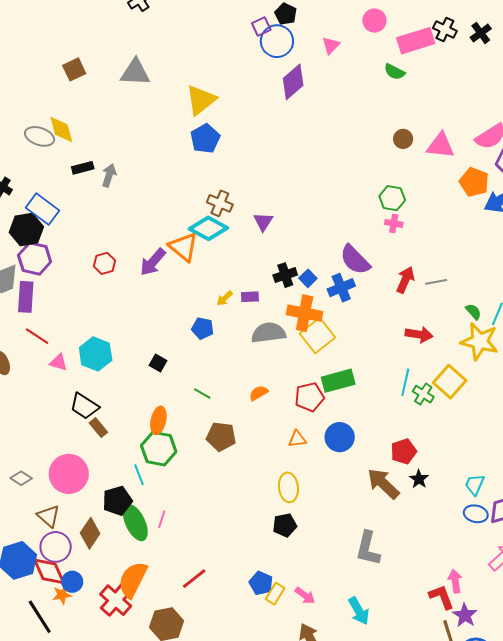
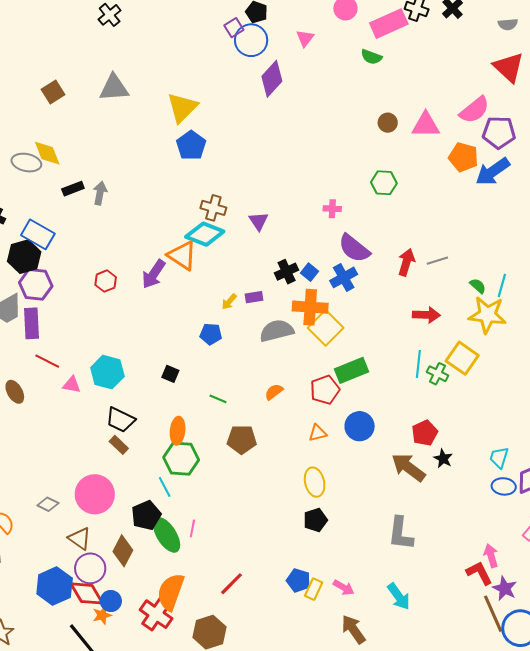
pink cross: (394, 223) -> (332, 209), moved
black trapezoid: (84, 406) -> (120, 420), moved

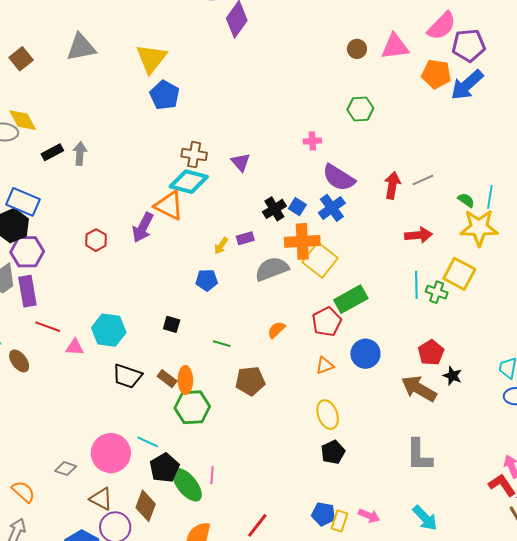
brown rectangle: (119, 445) -> (167, 379), moved
cyan line: (165, 487) -> (148, 442), moved, turned -30

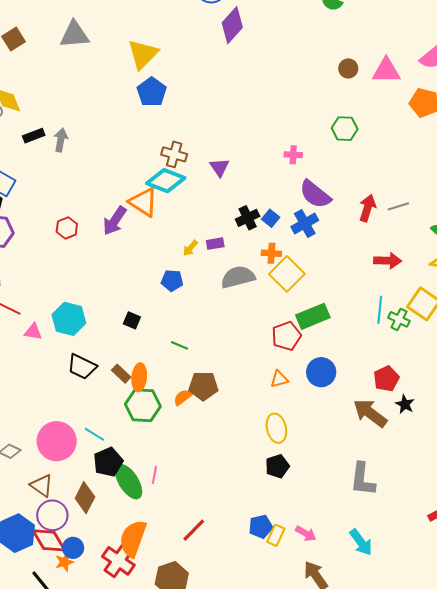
orange cross: (302, 241) -> (271, 253), size x0.6
orange semicircle: (276, 330) -> (183, 397), moved
blue pentagon: (323, 514) -> (261, 527), turned -30

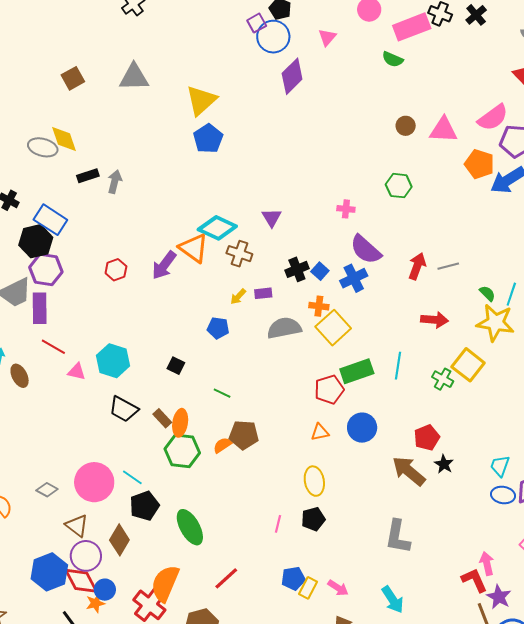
brown cross: (174, 154) -> (239, 254), moved
cyan line: (380, 310) -> (398, 366), moved
pink line: (154, 475) -> (278, 524), moved
green ellipse: (129, 482) -> (190, 527), moved

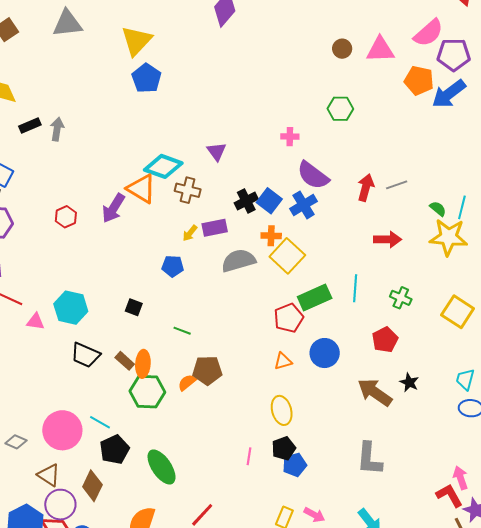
blue square: (320, 271) -> (269, 201), size x1.4
purple rectangle: (263, 293) -> (215, 228), size x1.4
yellow square: (468, 365) -> (458, 312), moved
red pentagon: (427, 438) -> (385, 340), moved
blue pentagon: (293, 578) -> (295, 465), moved

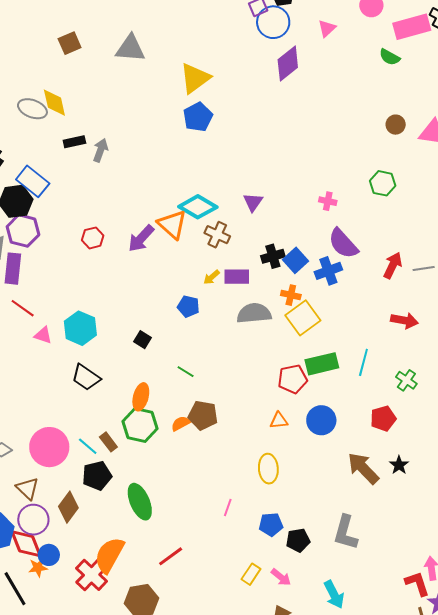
brown rectangle: (125, 361) -> (108, 442), moved
black pentagon: (284, 448) -> (298, 540), moved

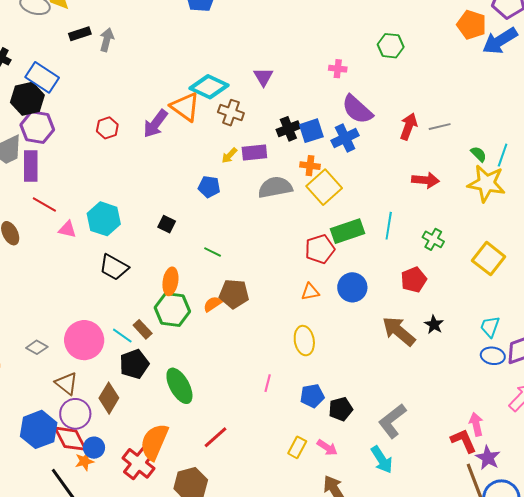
blue square: (295, 260) -> (311, 131), turned 30
gray L-shape: (345, 532) -> (392, 421), moved, turned 42

